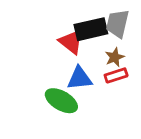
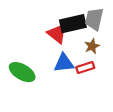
red rectangle: (116, 75) -> (85, 68), moved
green ellipse: (61, 101) -> (22, 72), moved

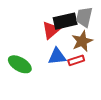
red triangle: (57, 34) -> (51, 30), turned 42
brown star: (92, 46) -> (82, 41), size x1.5

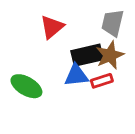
black rectangle: (65, 21) -> (87, 55), moved
red triangle: (51, 30) -> (52, 27), moved

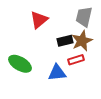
black rectangle: (87, 55) -> (65, 41), size x0.7
blue triangle: (76, 75) -> (57, 73), moved

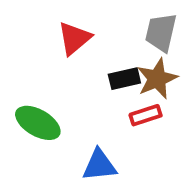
blue triangle: (57, 73) -> (99, 165), moved

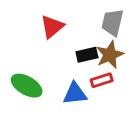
blue triangle: (99, 165) -> (75, 94), moved

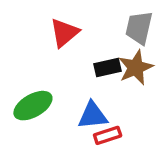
red rectangle: (102, 80) -> (108, 135), moved
green ellipse: (27, 86) -> (33, 106), turned -60

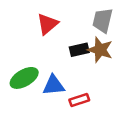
brown star: (136, 67) -> (100, 50), turned -30
blue triangle: (93, 116) -> (54, 85), moved

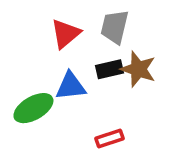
gray trapezoid: (103, 20) -> (115, 27), moved
blue triangle: (54, 85) -> (71, 86), moved

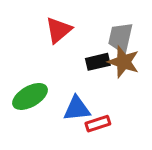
gray trapezoid: (115, 27) -> (120, 38), moved
blue triangle: (71, 86) -> (77, 109), moved

